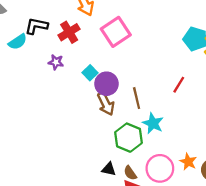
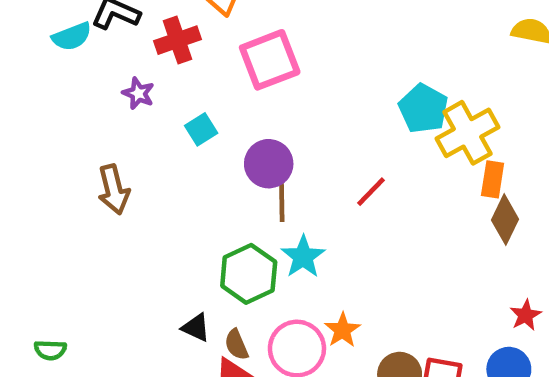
purple circle: (106, 84) -> (269, 164), moved
brown arrow: (106, 104) -> (114, 189), moved
orange star: (188, 162) -> (343, 330), moved

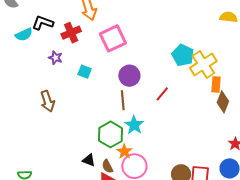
cyan square: (201, 129) -> (85, 72), turned -32
purple circle: (269, 164) -> (129, 76), moved
orange star: (343, 330) -> (124, 151), moved

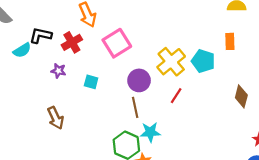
cyan pentagon: (183, 55) -> (203, 61), moved
yellow cross: (203, 64) -> (171, 62), moved
orange rectangle: (216, 84) -> (230, 41), moved
cyan star: (134, 125) -> (150, 132), turned -30

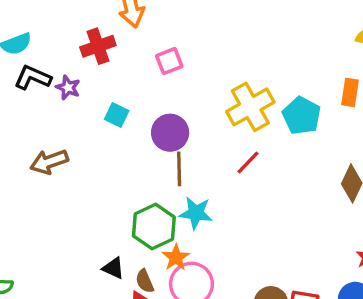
black L-shape: (41, 35) -> (33, 78), moved
pink square: (117, 43) -> (169, 61), size x0.6
purple circle: (139, 80) -> (170, 133), moved
brown arrow: (56, 118) -> (49, 162), turned 85

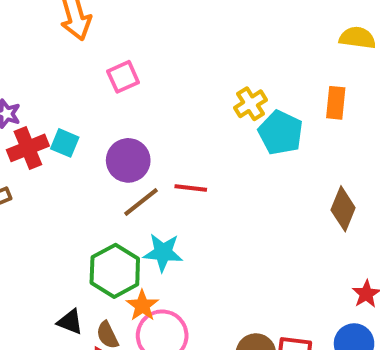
red cross: (98, 46) -> (28, 148), moved
yellow cross: (250, 107) -> (251, 104), moved, size x0.6
red line: (248, 162) -> (191, 188), moved, turned 56
brown line: (179, 169) -> (141, 202), turned 56

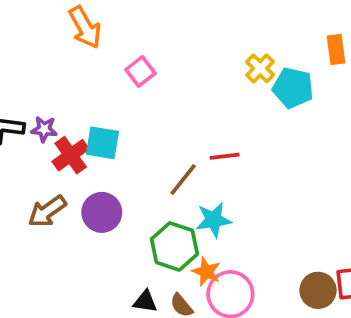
cyan square: (65, 143) -> (103, 143), size x1.4
purple circle: (128, 160) -> (102, 212), moved

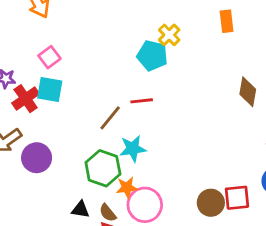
pink square: (140, 71) -> (49, 57), moved
cyan pentagon: (293, 88) -> (152, 56), moved
purple circle: (102, 212) -> (37, 158), moved
orange star: (206, 272) -> (127, 188), turned -30

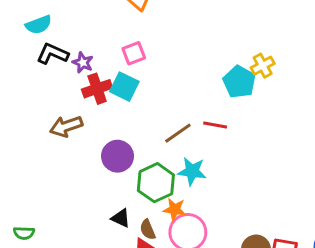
purple circle: (37, 158) -> (118, 156), moved

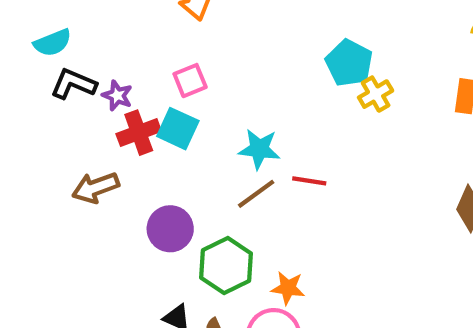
cyan pentagon: (239, 82) -> (349, 63), moved
cyan star: (192, 171) -> (259, 149), moved
orange star: (175, 209) -> (288, 288), moved

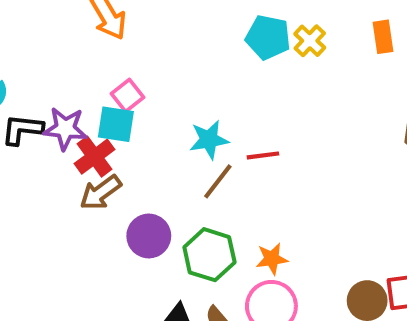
yellow cross: (376, 94) -> (310, 41), moved
purple star: (117, 96) -> (65, 129), size x1.5
cyan square: (178, 129) -> (116, 124), moved
brown arrow: (96, 188) -> (100, 193), moved

